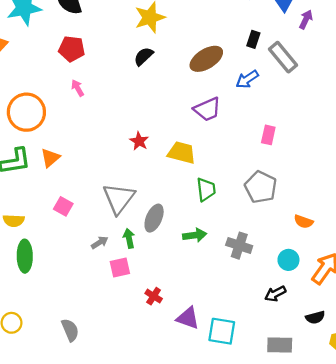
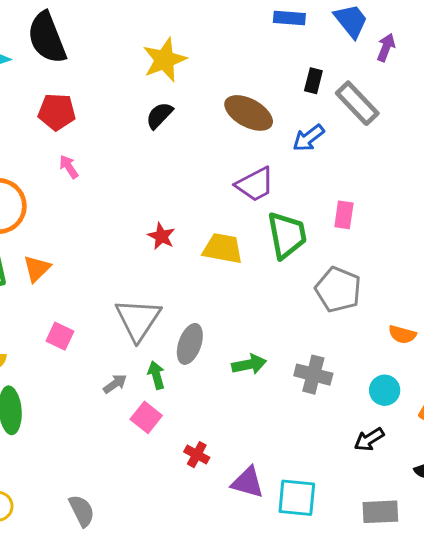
brown ellipse: (206, 59) -> (249, 113), turned 64
green trapezoid: (206, 189) -> (287, 235), moved, size x1.4
pink square: (120, 267) -> (146, 417), turned -35

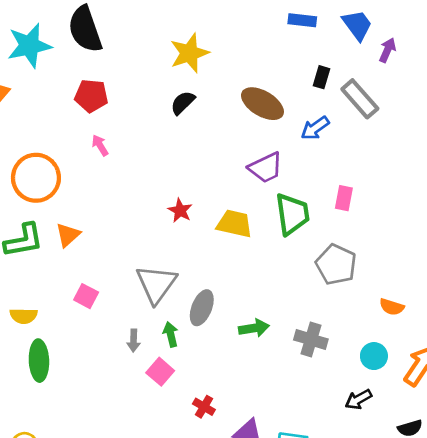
gray arrow: (115, 384) -> (134, 341), turned 125

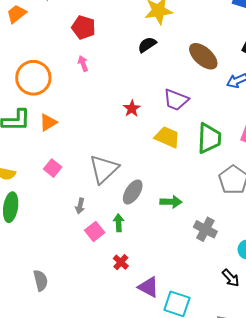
purple trapezoid: (266, 168) -> (176, 100), moved, turned 36
red star: (180, 210) -> (132, 109), moved
green arrow: (254, 328) -> (171, 202), moved
green arrow: (171, 334) -> (119, 223), moved
black arrow: (358, 399) -> (231, 278), turned -114

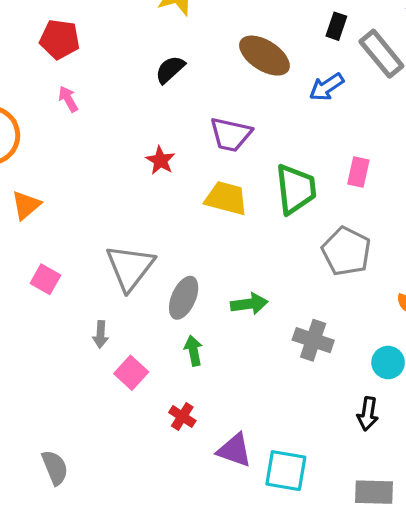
black semicircle: (147, 45) -> (170, 70), moved
green arrow: (119, 223) -> (193, 351), moved
black arrow: (231, 278) -> (368, 414), turned 60

